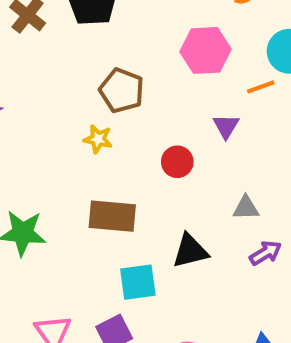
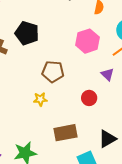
yellow star: (98, 139) -> (40, 99), moved

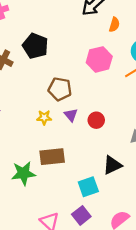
purple triangle: (107, 74) -> (71, 115), moved
brown rectangle: (66, 133) -> (52, 157), moved

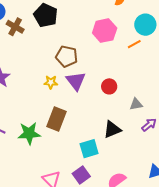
purple triangle: (71, 115) -> (76, 81), size x1.5
red circle: (96, 120) -> (109, 86), moved
brown rectangle: (52, 157) -> (57, 119), turned -65

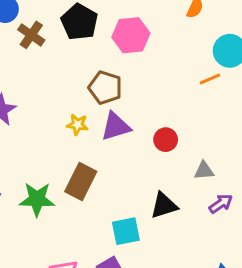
pink hexagon: (105, 31) -> (131, 35), moved
purple triangle: (76, 81) -> (116, 126), turned 45

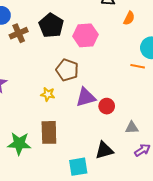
brown cross: (31, 35) -> (19, 33), turned 30
orange line: (210, 79) -> (138, 66), turned 32
purple triangle: (116, 126) -> (86, 97), moved
brown rectangle: (81, 181) -> (49, 132), turned -30

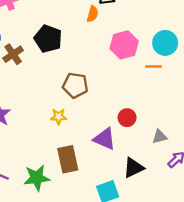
orange semicircle: (129, 18) -> (93, 14), moved
pink hexagon: (85, 35) -> (124, 45), moved
purple triangle: (86, 97) -> (105, 139), moved, turned 50

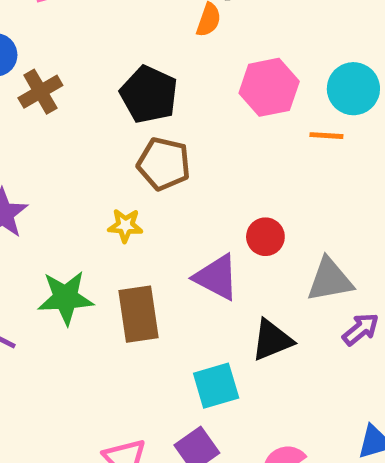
black pentagon: (48, 39) -> (149, 94), moved
gray triangle: (160, 137) -> (330, 280), size x1.5
green star: (37, 178) -> (66, 298), moved

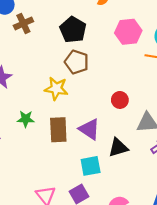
yellow star: (125, 226) -> (56, 89), size x1.5
purple triangle: (216, 277) -> (89, 129), moved
green star: (66, 298) -> (26, 119), size x0.7

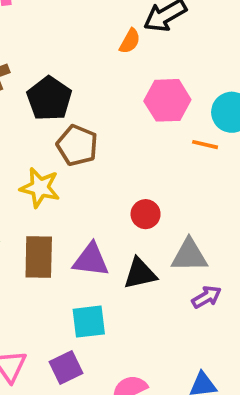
black pentagon: (73, 30) -> (49, 99), moved
purple triangle: (89, 129) -> (91, 260), turned -30
black triangle: (118, 148) -> (140, 274), moved

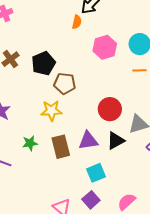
black pentagon: (49, 99) -> (43, 63), turned 30
orange line: (205, 145) -> (140, 70), moved
red circle: (146, 214) -> (110, 109), size x1.5

